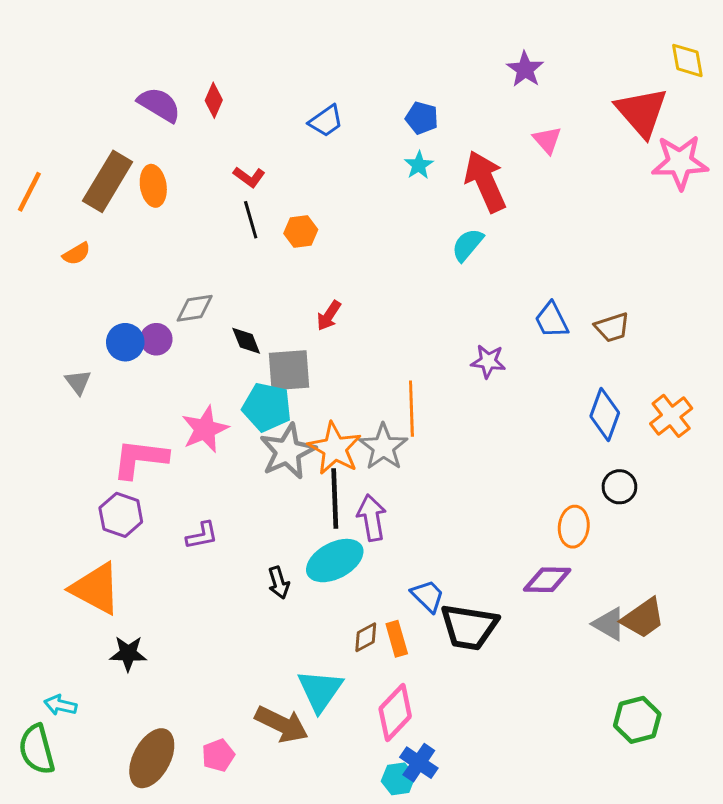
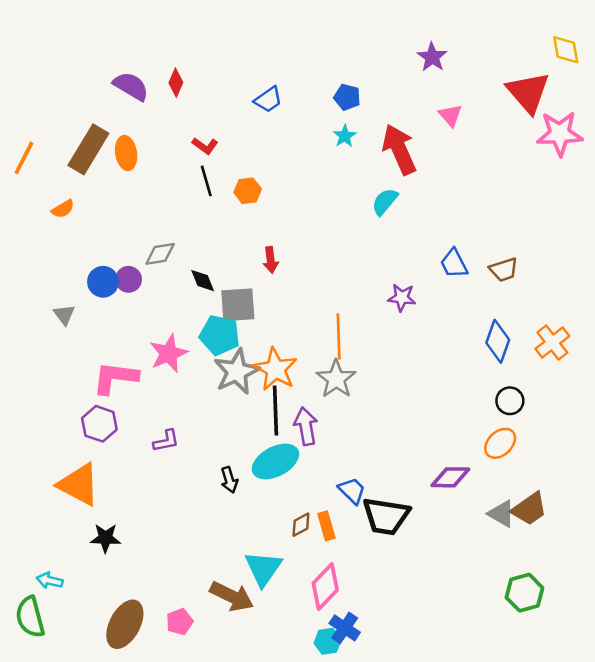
red arrow: (329, 316) -> (271, 260), turned -40
gray star: (383, 447) -> (336, 379), moved
orange ellipse: (574, 527) -> (500, 443), moved, turned 40

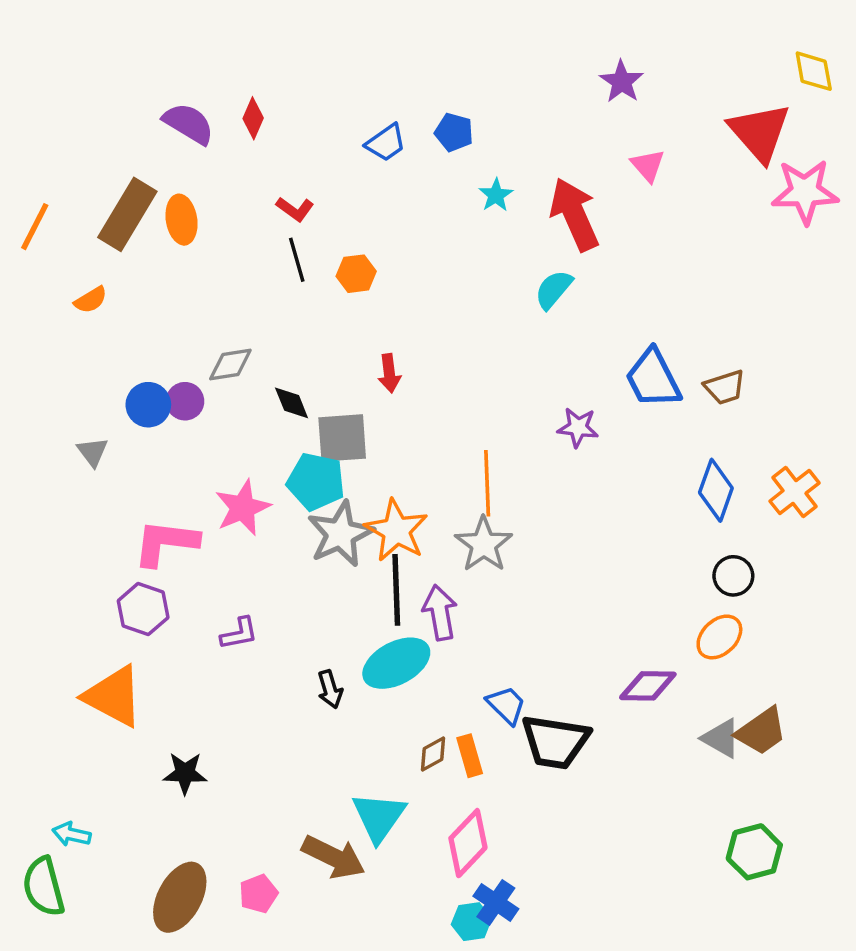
blue pentagon: (347, 97) -> (454, 132), moved
blue trapezoid: (454, 264) -> (653, 379), size x1.4
black star: (105, 538) -> (185, 773), moved

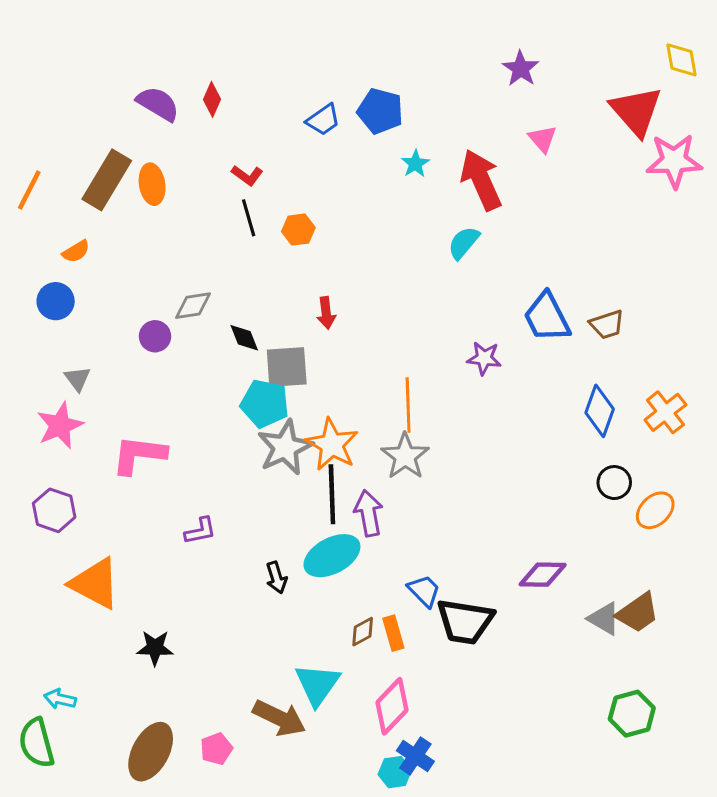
blue pentagon: (454, 132) -> (380, 111), size x1.4
blue circle: (148, 405) -> (56, 301), moved
pink star: (243, 508) -> (60, 425), moved
purple hexagon: (143, 609) -> (54, 510), moved
orange ellipse: (719, 637) -> (655, 510), moved

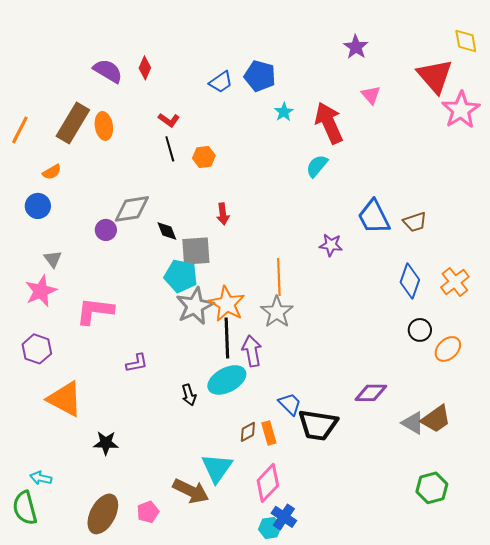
pink star: (674, 161) -> (461, 110), turned -30
gray diamond: (193, 306) -> (132, 209), size x1.4

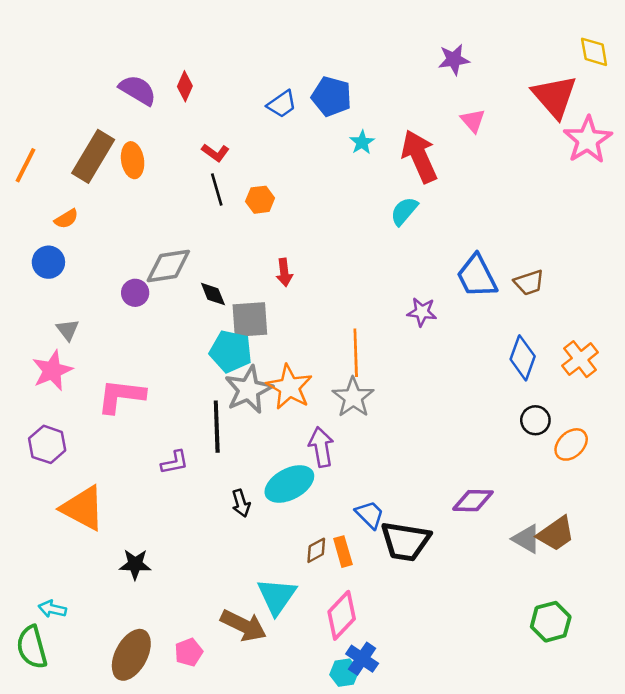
purple star: (356, 47) -> (454, 59), turned 30
black line: (227, 338) -> (217, 427), moved

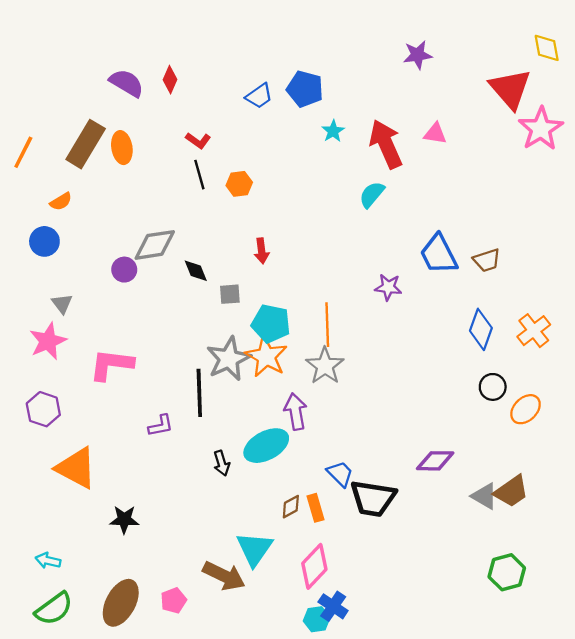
pink triangle: (473, 121) -> (435, 133), moved, turned -40
gray square: (250, 320) -> (230, 294), size x0.6
cyan pentagon: (231, 351) -> (271, 324), moved
green semicircle: (32, 647) -> (54, 609), moved, turned -111

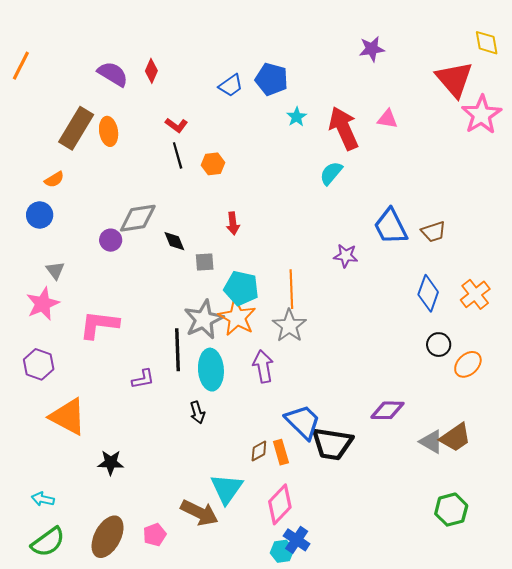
orange line: (23, 152) -> (21, 66), moved
cyan ellipse: (266, 446) -> (211, 370), moved, turned -66
blue trapezoid: (340, 474) -> (303, 422), size x1.5

